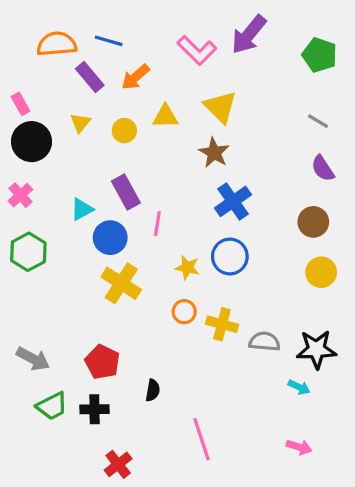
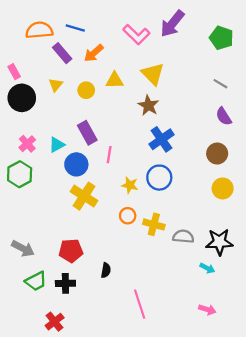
pink cross: (20, 195) -> (27, 144), moved
red pentagon: (102, 362) -> (71, 251), turned -30
red cross: (118, 464) -> (55, 322), moved

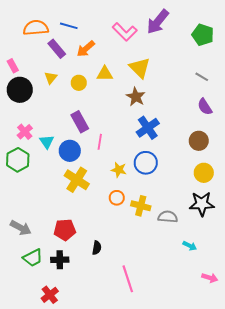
cyan triangle: (57, 145) -> (47, 142), moved, turned -35
black star: (219, 242) -> (202, 204), moved
pink arrow: (207, 310) -> (210, 278), moved

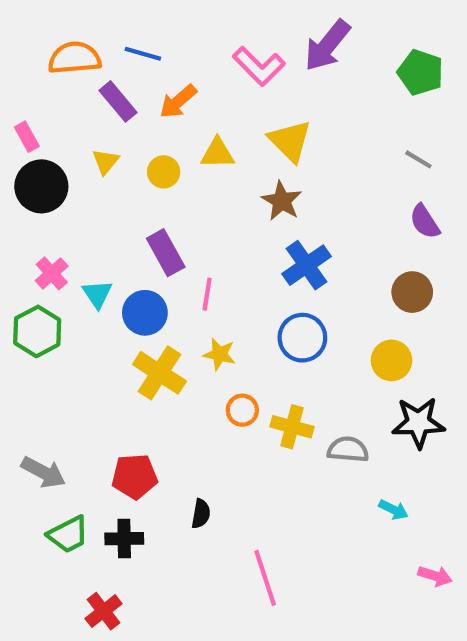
yellow star: (119, 170) -> (220, 354), moved
yellow circle: (204, 173) -> (391, 360), moved

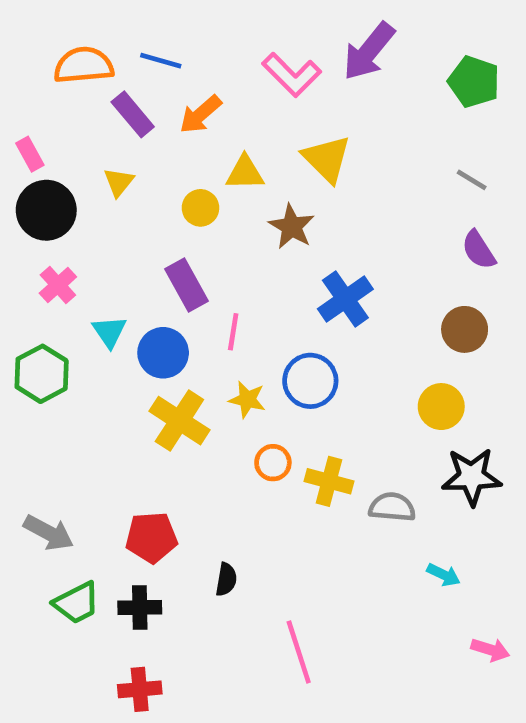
yellow circle: (164, 172) -> (200, 208), moved
brown star: (282, 201) -> (292, 227), moved
pink cross: (52, 273) -> (58, 285), moved
blue circle: (302, 338) -> (310, 381), moved
red cross: (103, 611) -> (140, 689), moved, turned 33

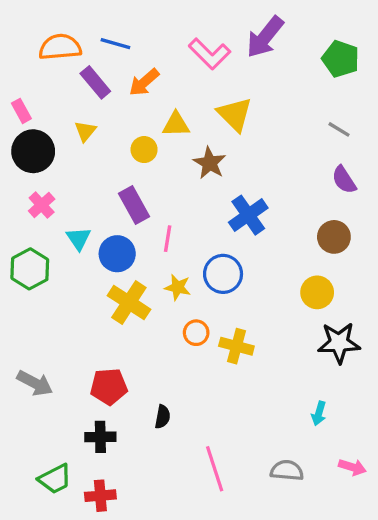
gray semicircle: (392, 507) -> (287, 470), moved
cyan arrow: (444, 575) -> (319, 413), turned 80
green trapezoid: (77, 603) -> (55, 479), moved

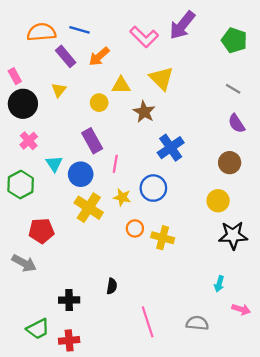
red pentagon: (109, 386) -> (41, 231), moved
pink arrow: (352, 467) -> (241, 309), moved

